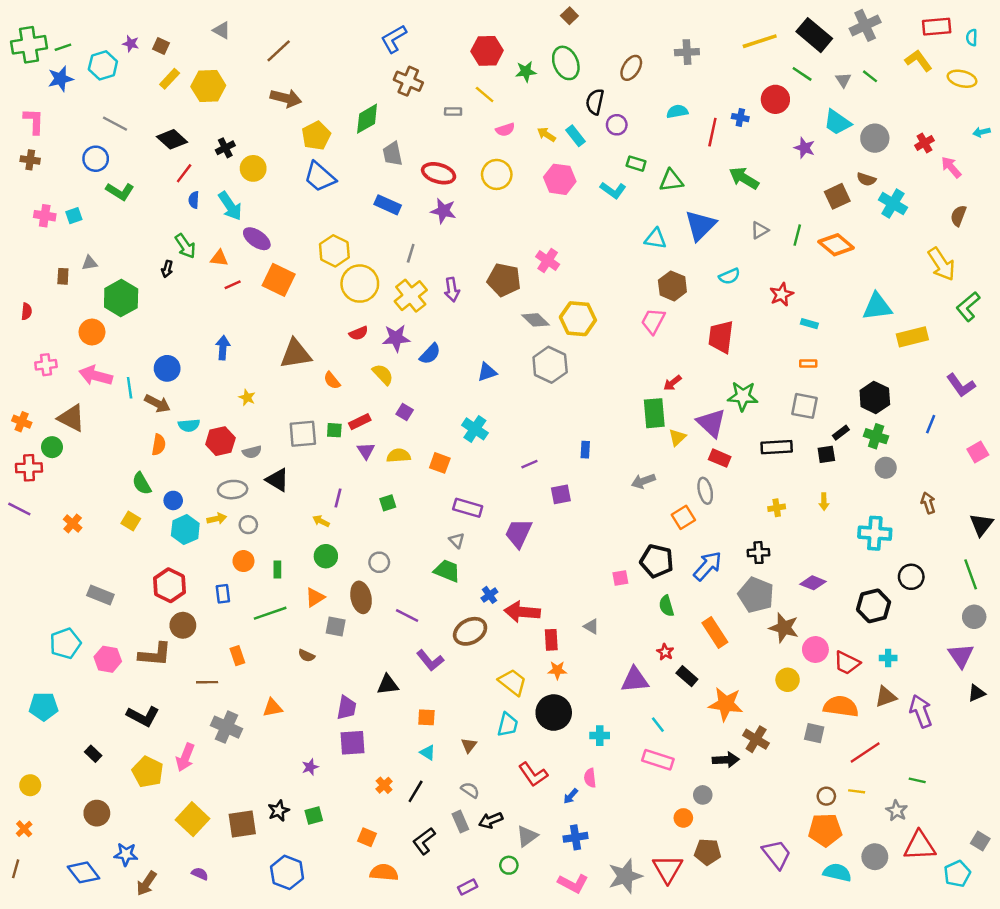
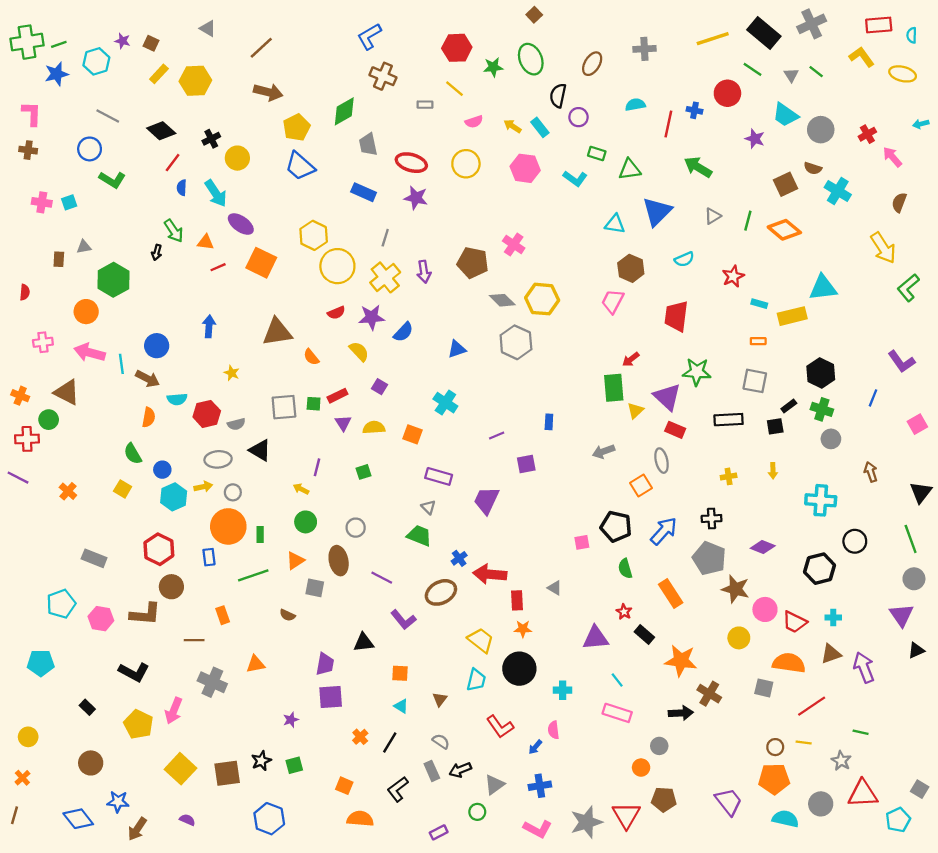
yellow rectangle: (912, 337) -> (792, 316), moved
orange circle: (243, 561) -> (228, 526), size x1.8

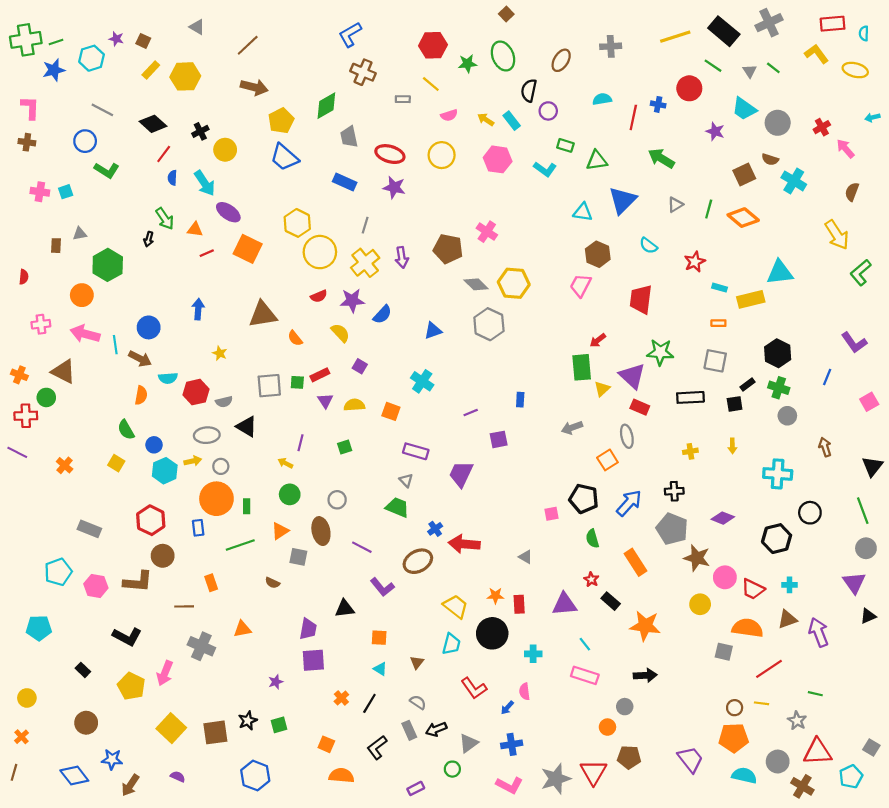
cyan semicircle: (684, 259) -> (648, 246), turned 60
red rectangle: (517, 600) -> (519, 604), moved
brown cross: (709, 694) -> (802, 786), moved

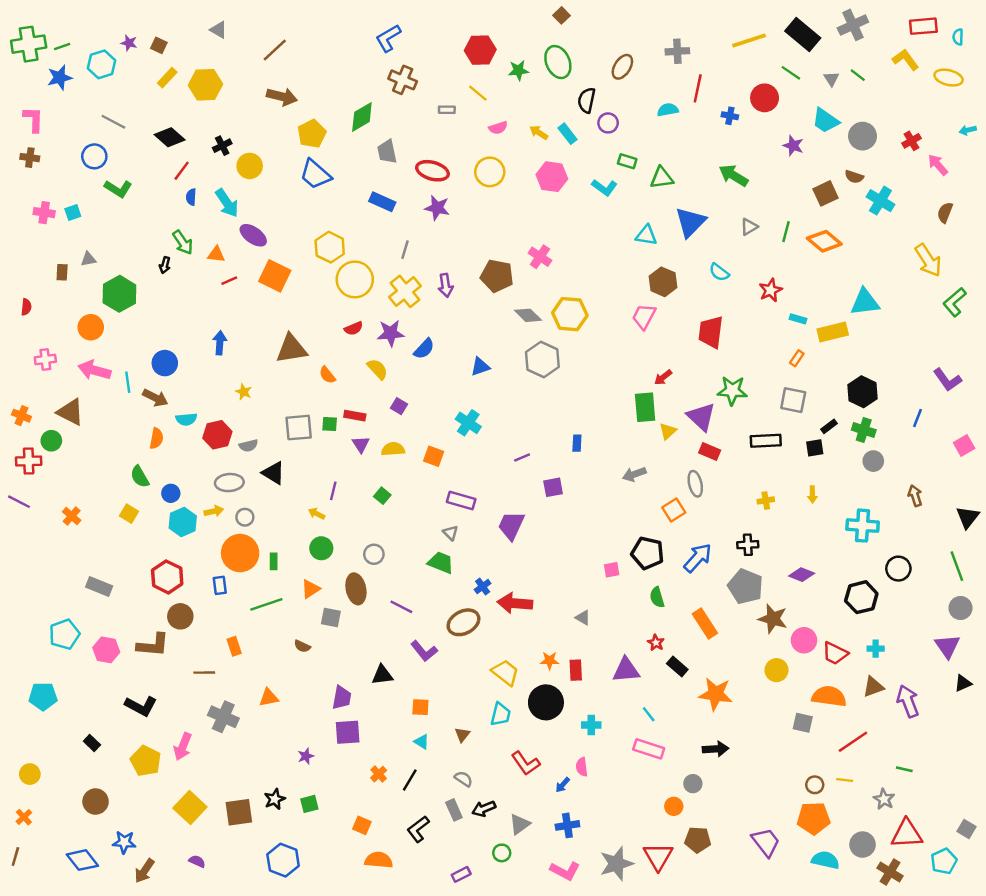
red line: (633, 117) -> (698, 88), moved
orange rectangle: (718, 323) -> (797, 358), turned -56
red rectangle: (320, 375) -> (355, 416), turned 36
green square: (345, 447) -> (382, 496), turned -32

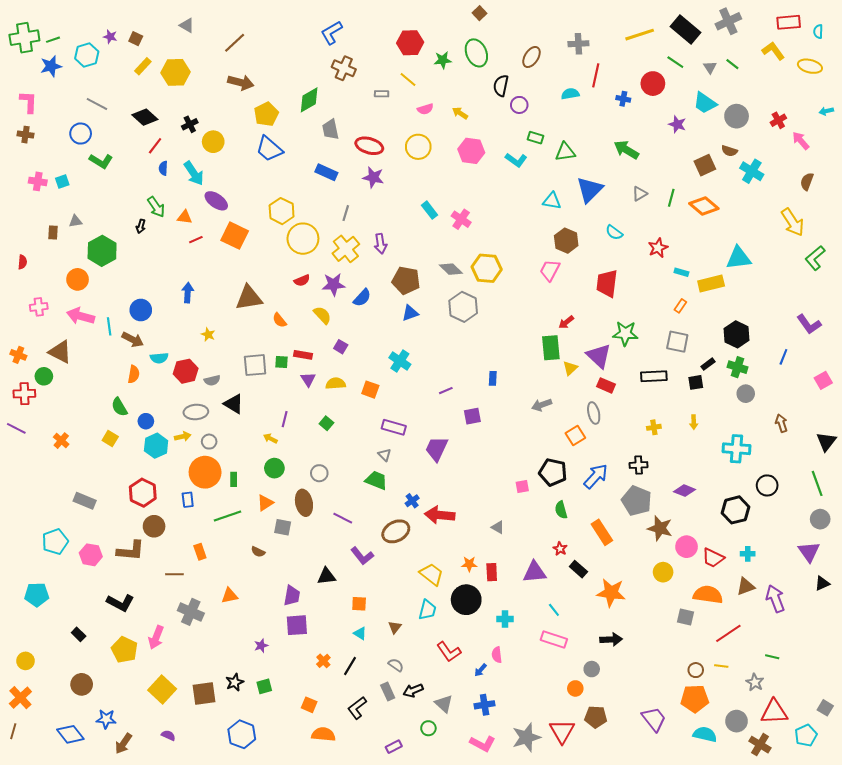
cyan rectangle: (567, 134) -> (429, 210), moved
brown pentagon: (497, 276) -> (406, 280), moved
orange cross: (24, 817) -> (20, 698), size x1.6
gray triangle: (520, 824) -> (444, 704), turned -42

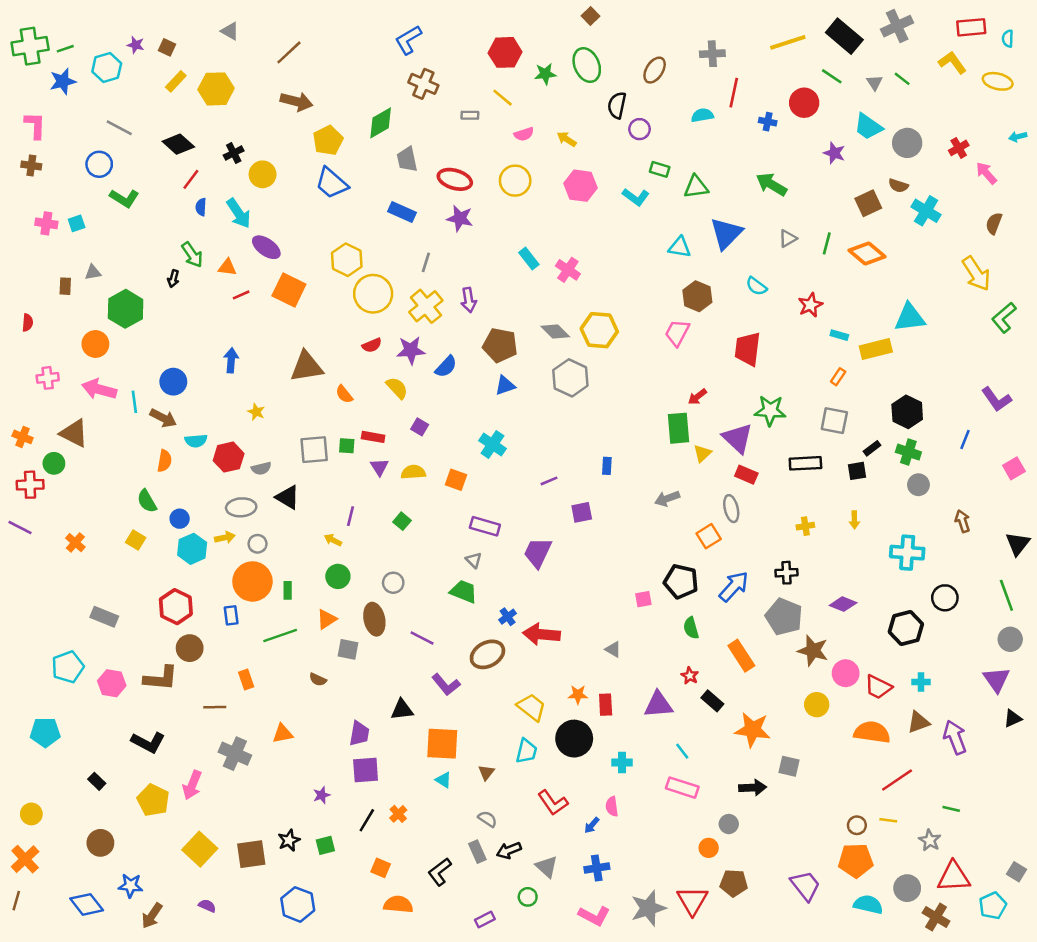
orange square: (359, 604) -> (442, 744), size x1.8
gray square: (686, 617) -> (789, 766), moved
black line: (350, 666) -> (367, 820), moved

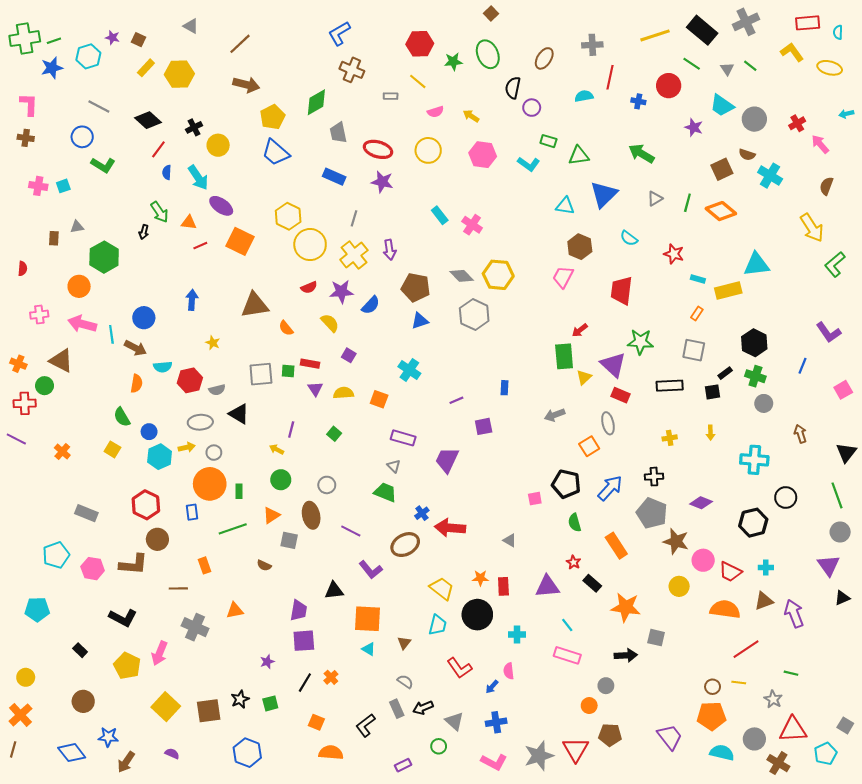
red star: (810, 305) -> (674, 254), turned -30

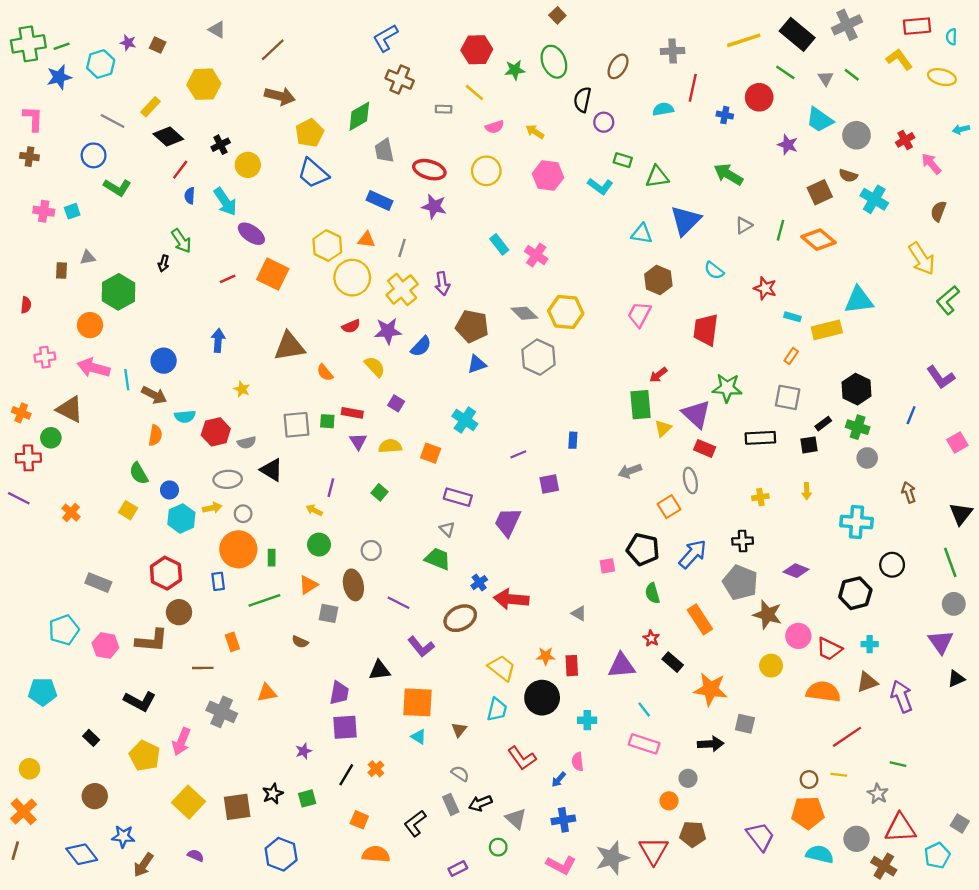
yellow rectangle: (146, 68) -> (151, 107), moved
orange triangle: (189, 223) -> (366, 240), moved

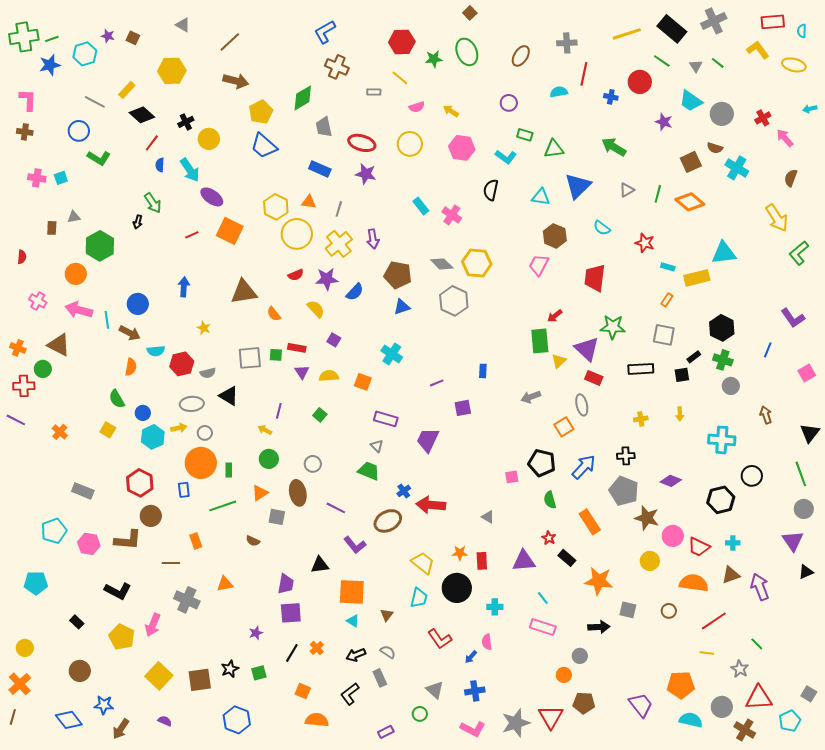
black semicircle: (582, 100) -> (491, 190), moved
pink cross: (45, 357) -> (38, 301), turned 36
green line: (898, 764) -> (757, 644), turned 32
brown circle: (809, 779) -> (669, 611), moved
black arrow: (480, 803) -> (356, 655), moved

